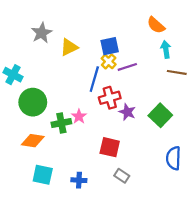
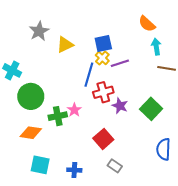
red square: (110, 147) -> (103, 139), turned 36

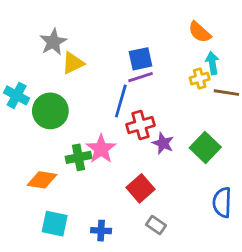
yellow triangle: (65, 45) -> (73, 63), moved
yellow cross: (102, 58) -> (200, 79), moved, turned 32
purple line: (120, 63) -> (140, 77), moved
green circle: (31, 96) -> (50, 111), moved
pink star: (74, 110) -> (101, 149), size x1.5

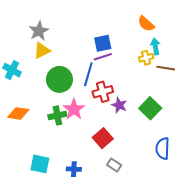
yellow triangle: (73, 63) -> (42, 51), moved
green circle: (50, 111) -> (59, 79), moved
orange diamond: (42, 180) -> (18, 113), moved

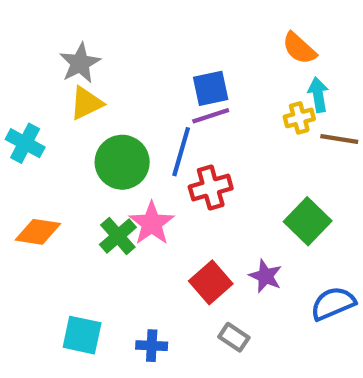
purple star: (119, 105) -> (265, 276), moved
green cross: (57, 115) -> (118, 236), turned -30
blue semicircle: (163, 148) -> (333, 303), turned 65

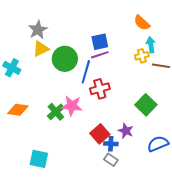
green circle: (122, 162) -> (65, 59), moved
pink star: (152, 223) -> (72, 106), turned -30
blue cross: (152, 346) -> (111, 144), moved

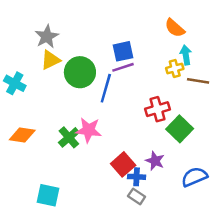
red cross: (100, 89) -> (157, 109), moved

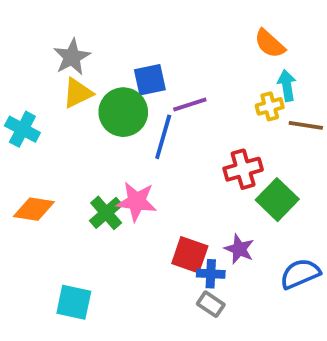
blue square: (123, 51) -> (150, 80), moved
red square: (123, 164) -> (190, 255), turned -30

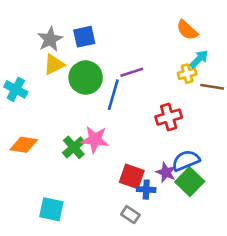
blue square: (150, 80) -> (84, 37), moved
cyan arrow: (287, 85) -> (199, 59), turned 54
green square: (277, 200) -> (190, 182), moved
blue semicircle: (300, 274) -> (186, 161), moved
gray rectangle: (211, 304) -> (130, 215), moved

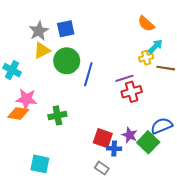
purple line: (132, 72) -> (124, 78), moved
pink star: (95, 139) -> (26, 99), moved
green cross: (74, 147) -> (57, 115), turned 30
blue semicircle: (186, 161) -> (162, 126), moved

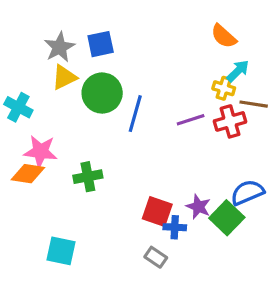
yellow cross: (146, 58) -> (224, 88), turned 32
red cross: (132, 92) -> (230, 121), moved

